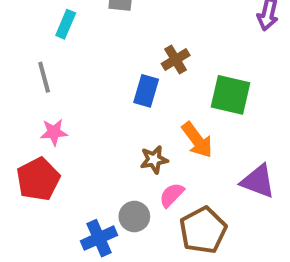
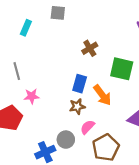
gray line: (44, 77) -> (17, 71), moved
blue rectangle: (146, 91) -> (80, 84), moved
pink star: (54, 132) -> (32, 96), moved

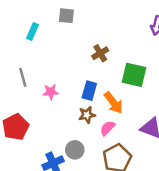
pink star: (32, 96) -> (51, 92), moved
pink semicircle: (88, 127) -> (107, 128), moved

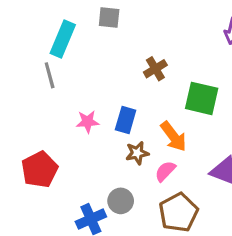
cyan rectangle: (33, 31) -> (63, 39), size x1.5
gray line: (23, 77) -> (50, 75), moved
blue rectangle: (89, 91) -> (126, 120), moved

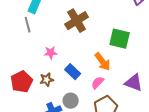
brown cross: (155, 69) -> (77, 21), moved, size x1.6
blue rectangle: (126, 120) -> (73, 72), moved, turned -63
brown star: (137, 153) -> (47, 80), moved

